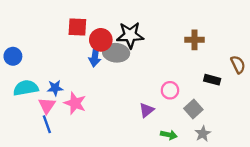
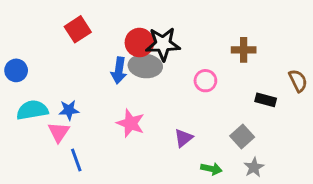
red square: (77, 27) -> (78, 29), moved, turned -36
red circle: (101, 40) -> (139, 43), moved
pink circle: (170, 90) -> (205, 81), moved
pink star: (75, 103) -> (131, 123), moved
blue line: (47, 124) -> (76, 160), moved

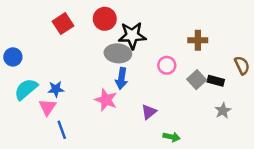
red circle: (139, 43) -> (105, 19), moved
blue arrow: (119, 70) -> (121, 78), moved
cyan semicircle: (32, 110) -> (26, 89), turned -30
gray square: (242, 136) -> (197, 80), moved
gray star: (254, 167) -> (223, 111), moved

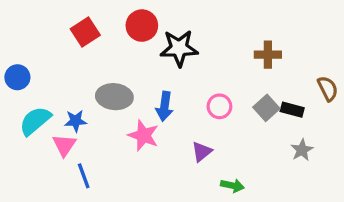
gray ellipse: (118, 53) -> (114, 97), moved
pink circle: (167, 65) -> (219, 106), moved

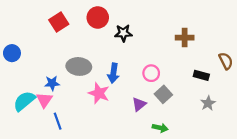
black star: (179, 48) -> (123, 33), size x0.7
gray square: (266, 108) -> (163, 94), moved
cyan semicircle: (35, 121) -> (24, 101), moved

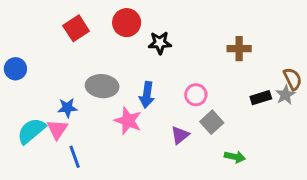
black rectangle: (201, 75) -> (261, 98), turned -32
gray star: (208, 103) -> (285, 95), moved
green arrow: (160, 128) -> (235, 157), moved

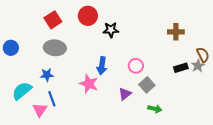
brown cross: (239, 49) -> (176, 32), moved
gray ellipse: (102, 86) -> (55, 48), moved
pink triangle: (57, 129) -> (40, 110), moved
blue line: (75, 157) -> (52, 99), moved
green arrow: (235, 157) -> (155, 109), moved

